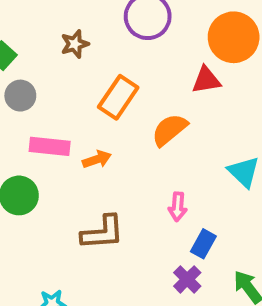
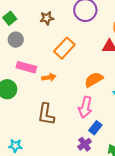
orange semicircle: (170, 130) -> (94, 80), moved
pink arrow: (178, 207) -> (85, 107), size x1.5
brown L-shape: (103, 233) -> (46, 114), turned 95

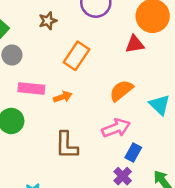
pink arrow: (85, 107) -> (116, 128), turned -115

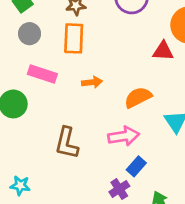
orange rectangle: (77, 56) -> (74, 38), moved, turned -44
orange arrow: (63, 97) -> (92, 82), moved

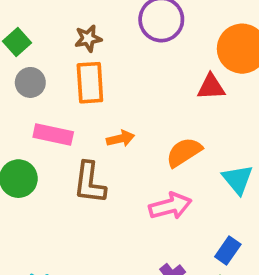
brown L-shape: (67, 143) -> (90, 183), moved
blue rectangle: (136, 166) -> (228, 250), moved

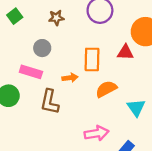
gray circle: (30, 82) -> (42, 48), moved
orange rectangle: (90, 83) -> (92, 59), moved
pink arrow: (170, 206) -> (96, 133), moved

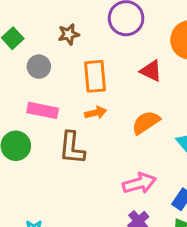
gray circle: (42, 48) -> (39, 67), moved
red triangle: (125, 52) -> (151, 71), moved, turned 30
orange rectangle: (92, 59) -> (95, 76), moved

